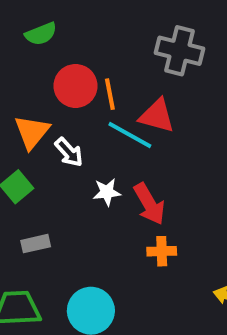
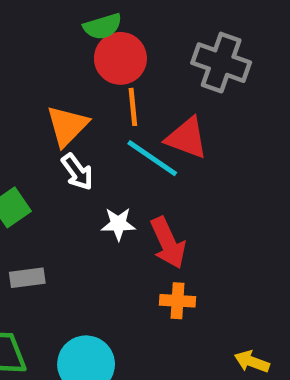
green semicircle: (41, 34) -> (103, 26), moved
red circle: (76, 86) -> (120, 58), moved
orange triangle: (32, 132) -> (67, 126), moved

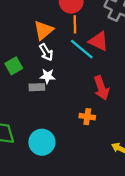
white star: (118, 224) -> (47, 76), moved
red arrow: (168, 243) -> (101, 88), moved
gray rectangle: (27, 278) -> (37, 87), moved

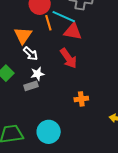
cyan line: (82, 49) -> (64, 17), moved
red arrow: (101, 88) -> (69, 58), moved

